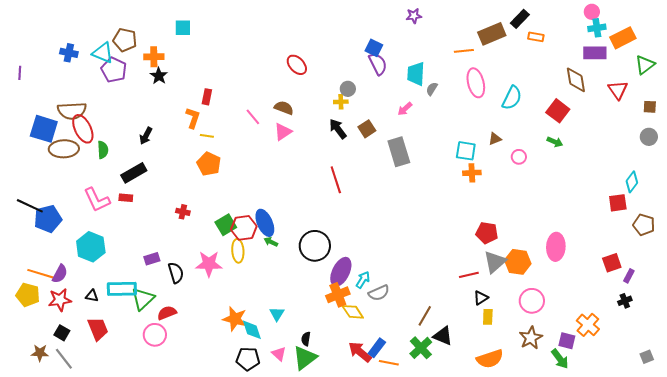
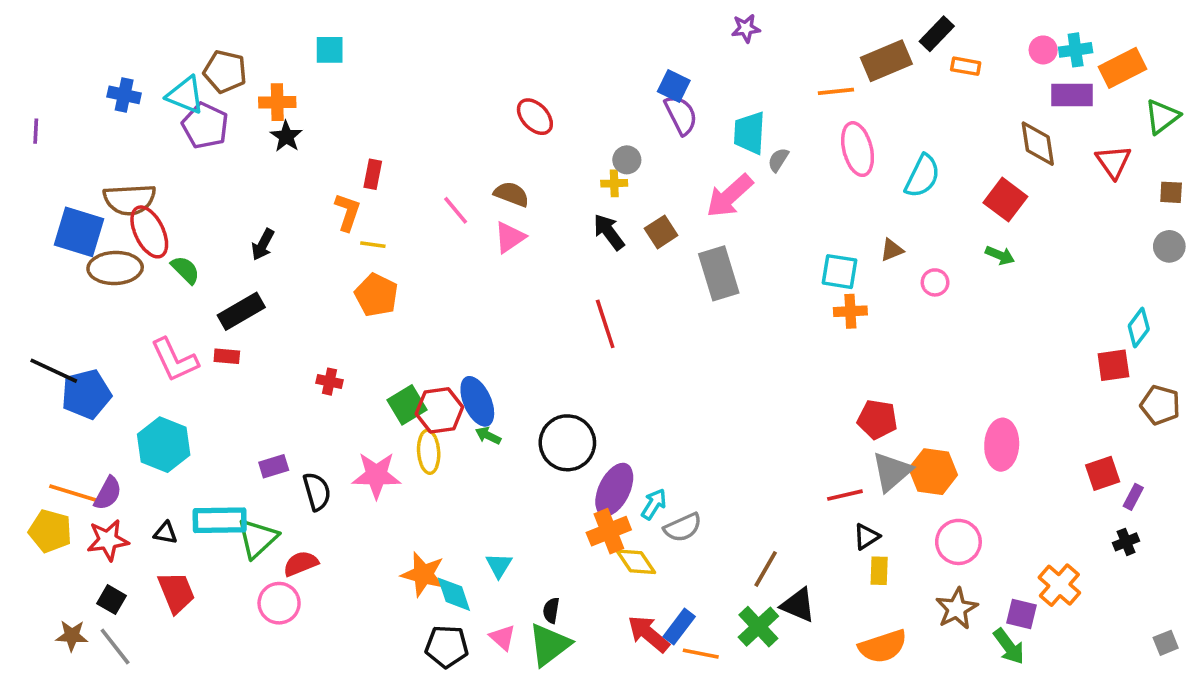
pink circle: (592, 12) -> (1043, 50), moved
pink arrow: (405, 109) -> (730, 196), size x1.8
green semicircle: (103, 150) -> (185, 270), turned -42

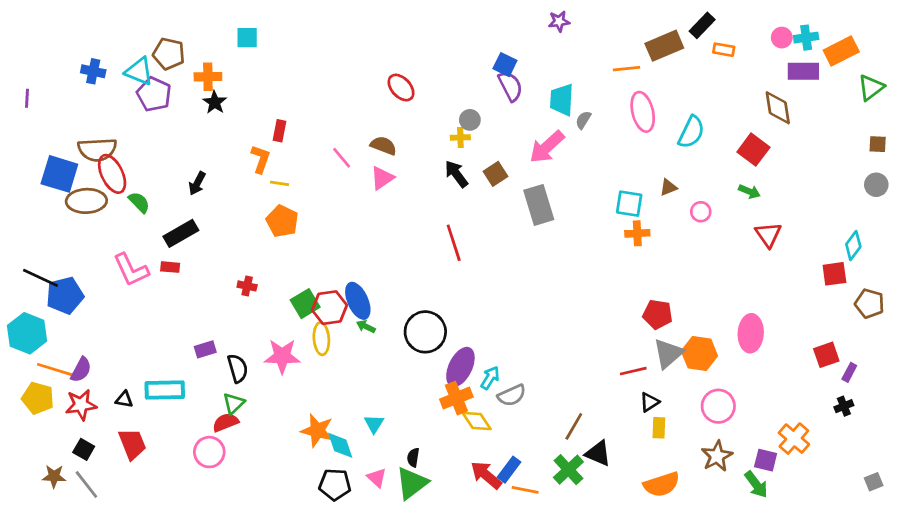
red triangle: (1113, 162) -> (768, 235), moved
cyan hexagon: (164, 445) -> (27, 333), moved
green triangle: (257, 538) -> (234, 403), moved, size x0.7

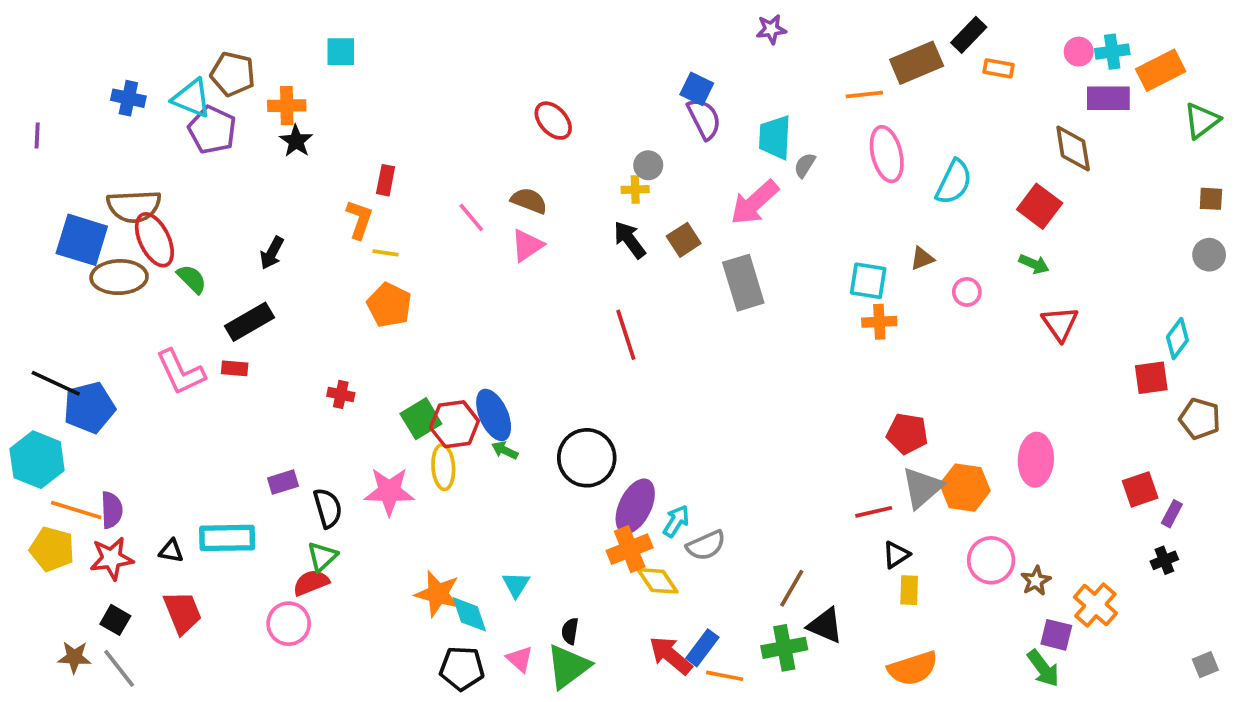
purple semicircle: (81, 370) -> (112, 510), turned -30
brown star: (717, 456) -> (1036, 581), moved, size x0.7
green cross: (568, 470) -> (784, 648), turned 32

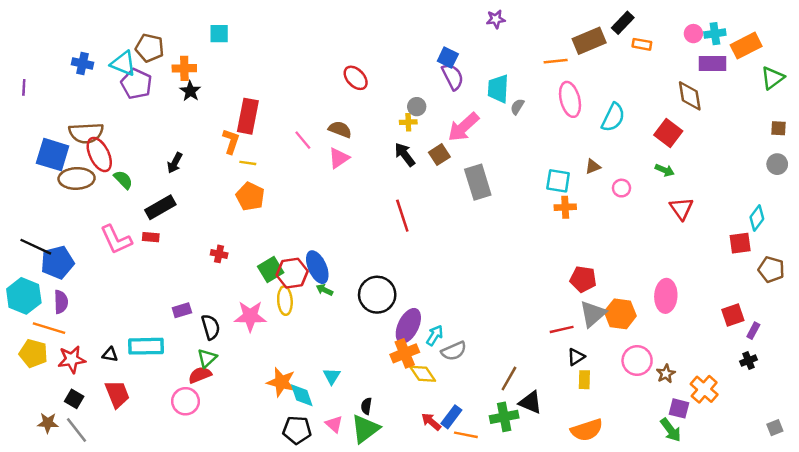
red rectangle: (386, 180) -> (248, 116), size x1.8
pink arrow: (754, 203) -> (463, 127), moved
purple semicircle: (112, 510) -> (61, 302), moved
red arrow: (671, 655) -> (431, 422), size x0.7

